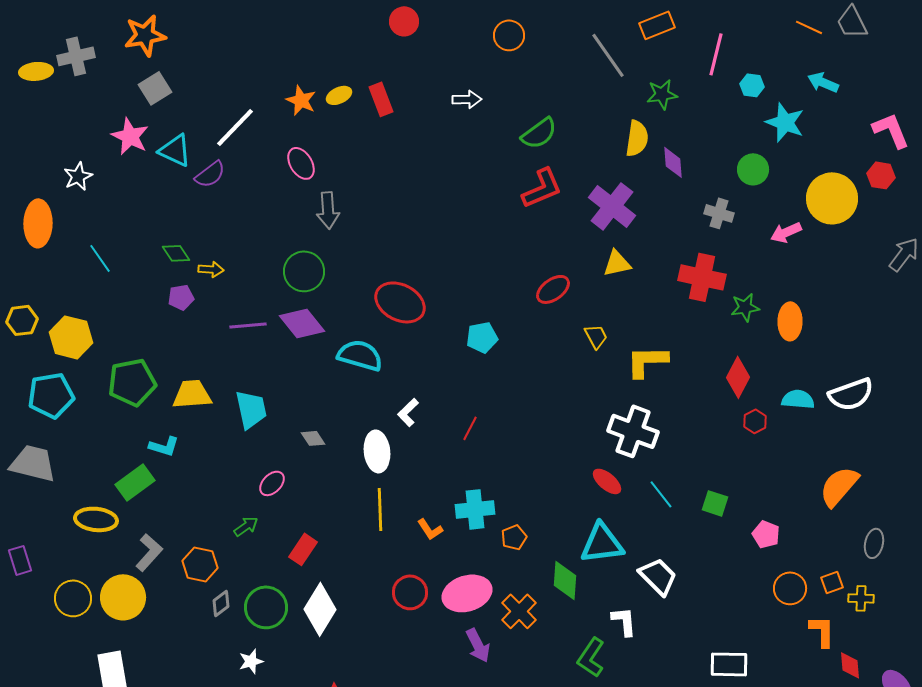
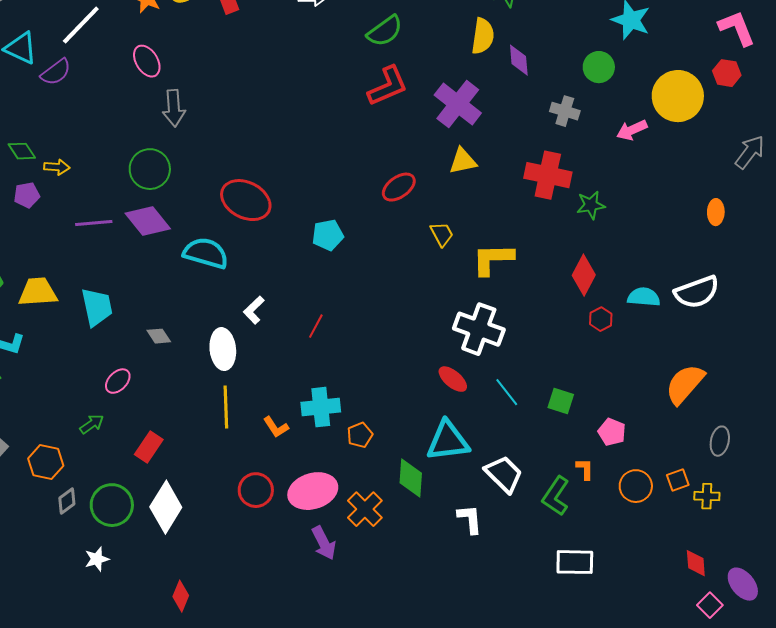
orange ellipse: (790, 321) -> (716, 212), moved, size x0.7
orange L-shape: (822, 631) -> (585, 469), moved, size x0.7
green L-shape: (591, 657) -> (556, 496), moved

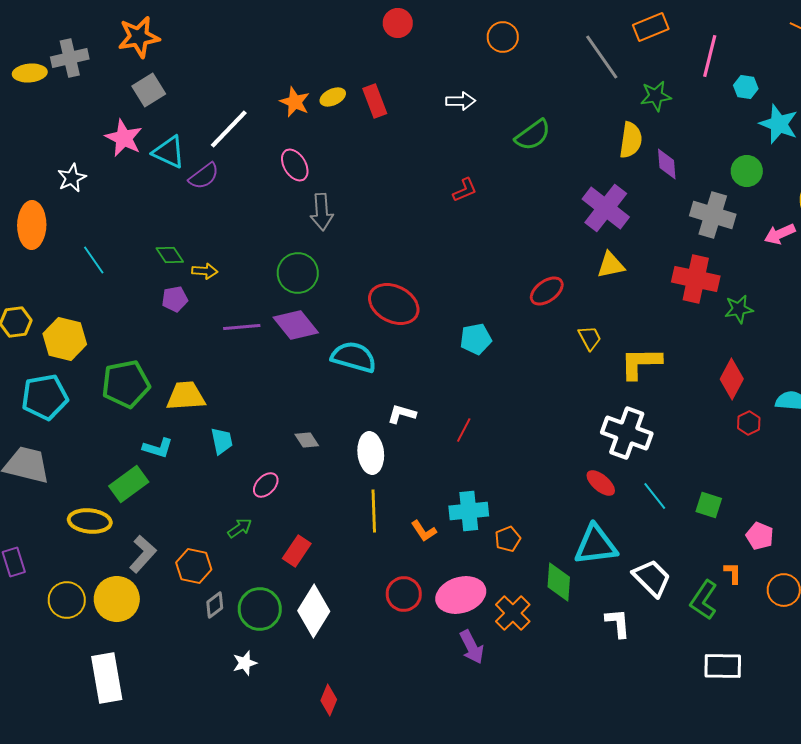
red L-shape: (388, 86) -> (465, 190), moved, size x0.6
gray cross: (565, 111) -> (713, 215), size x1.5
cyan trapezoid: (97, 307) -> (222, 441), moved, size x0.7
white L-shape: (254, 310) -> (402, 414), turned 60

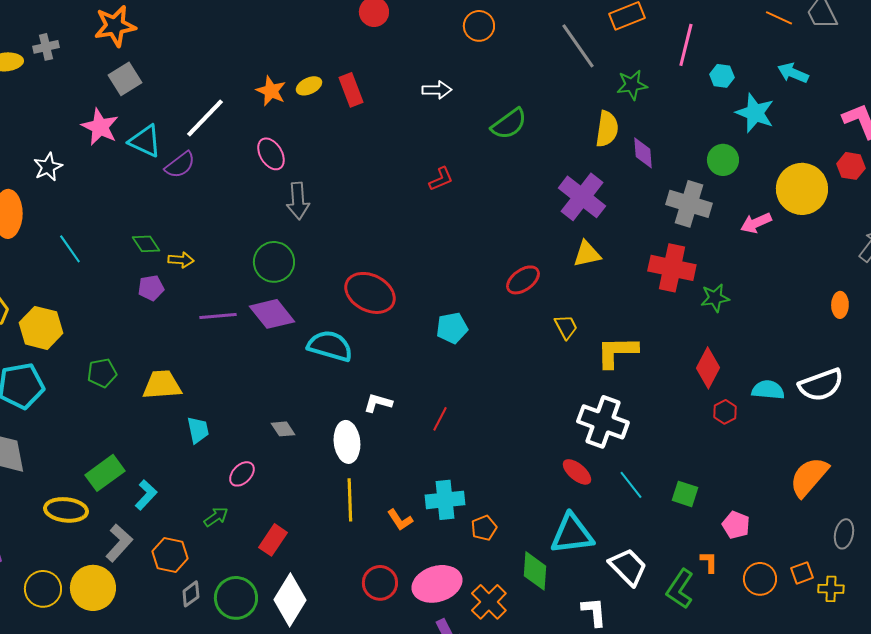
gray cross: (70, 58) -> (46, 47), size x0.7
green pentagon: (126, 384) -> (102, 373), size x0.6
cyan L-shape: (158, 448) -> (146, 495), moved, turned -64

